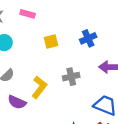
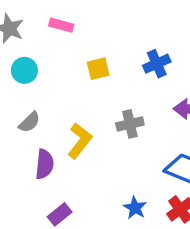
purple semicircle: (17, 102) -> (45, 164), turned -108

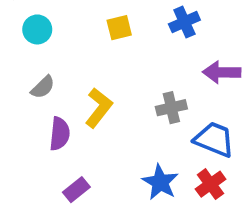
gray cross: (130, 124) -> (171, 108), moved
blue star: (135, 208) -> (160, 182), size x1.4

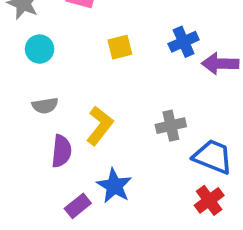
purple arrow: (222, 72) -> (220, 64), moved
gray semicircle: (43, 87) -> (45, 106), turned 35
blue star: (160, 182) -> (114, 186), moved

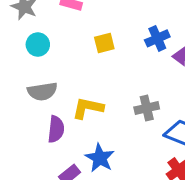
gray semicircle: (45, 106) -> (42, 91), size x1.4
yellow L-shape: (100, 126) -> (88, 108), turned -116

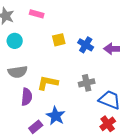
blue cross: (157, 38) -> (86, 45), moved, turned -35

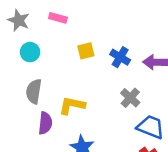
gray semicircle: (18, 72) -> (34, 91), turned 108
gray cross: (87, 83) -> (130, 98), moved, turned -35

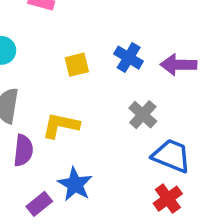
yellow square: (86, 51) -> (77, 65), moved

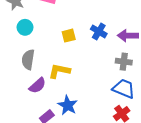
gray cross: (143, 115) -> (124, 62), moved, turned -35
purple semicircle: (23, 150) -> (37, 86), turned 42

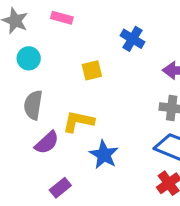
blue cross: (99, 31) -> (133, 39), moved
blue star: (68, 105) -> (104, 155), moved

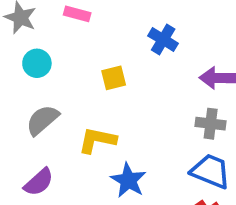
gray semicircle: (33, 105) -> (42, 120), turned 40
purple semicircle: (47, 143) -> (39, 182), moved

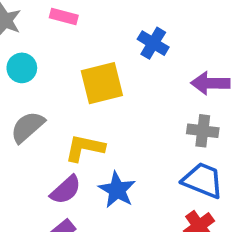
yellow square: (114, 78) -> (102, 83), size x1.6
purple semicircle: (39, 182) -> (66, 190), moved

